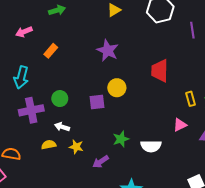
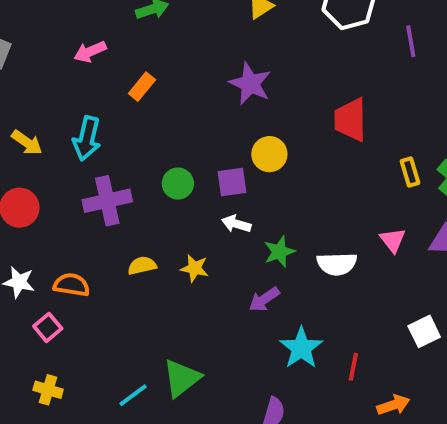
green circle: (60, 99) -> (178, 184), moved
pink triangle: (180, 125) -> (393, 240), moved, turned -40
white arrow: (62, 127) -> (236, 224), moved
purple arrow: (101, 162) -> (264, 299), moved

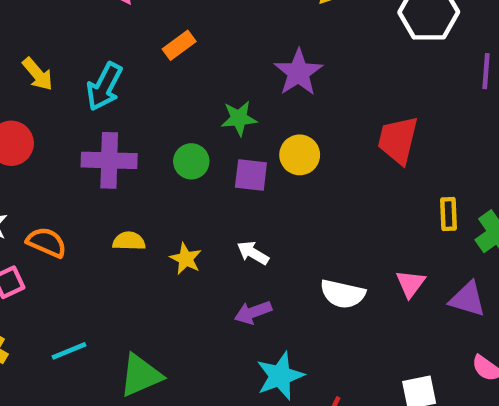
white arrow: (236, 224) -> (253, 253), moved
green star: (279, 252) -> (239, 118), moved
cyan line: (133, 395) -> (69, 351), moved

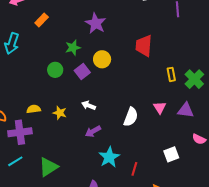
purple cross: (109, 160) -> (20, 132), moved
purple square: (251, 175) -> (82, 72), turned -35
white semicircle: (343, 294) -> (131, 117), turned -72

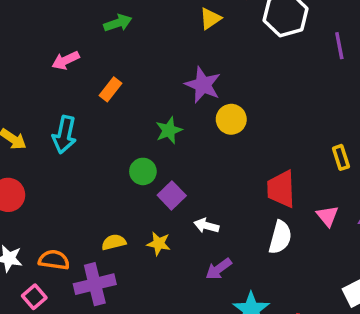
red trapezoid: (144, 46) -> (281, 189), moved
yellow circle: (102, 59) -> (231, 119), moved
purple square: (82, 72) -> (172, 195), moved

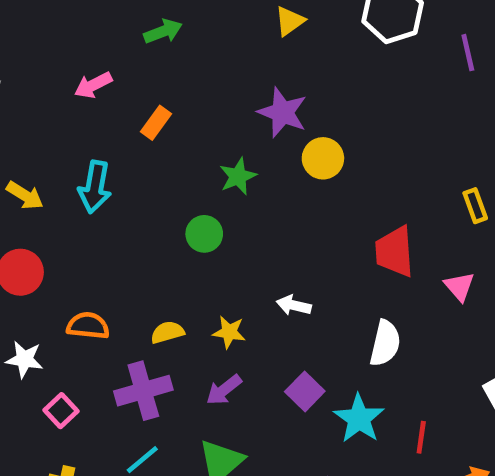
purple square: (172, 195) -> (305, 391), moved
white semicircle: (280, 237) -> (385, 343), moved
orange semicircle: (54, 260) -> (88, 326), moved
purple arrow: (219, 269) -> (224, 390), moved

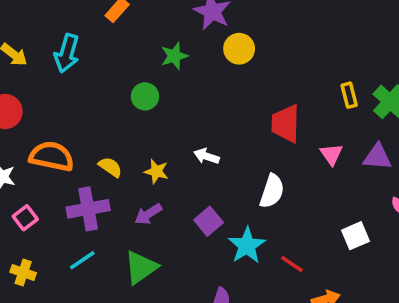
orange semicircle: (88, 326) -> (52, 156), size x1.4
yellow semicircle: (167, 332) -> (110, 167), turned 45
red line: (421, 437) -> (292, 264), turned -70

